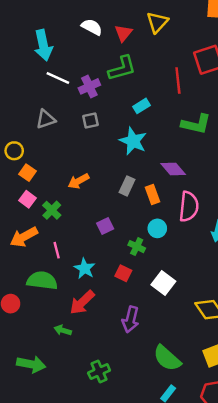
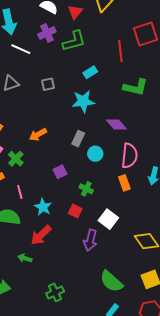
purple cross: (89, 86) -> (47, 33), moved
cyan star: (133, 141) -> (83, 101), turned -30
orange rectangle: (152, 194) -> (124, 183), moved
cyan circle: (157, 228) -> (95, 154), moved
purple arrow: (131, 319) -> (90, 240), moved

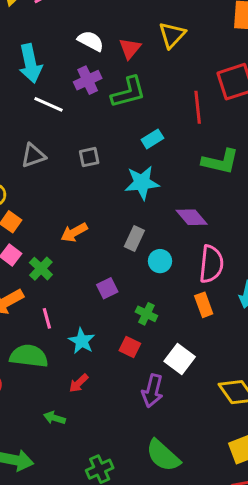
red arrow: (41, 235) -> (79, 383), size x0.6
green semicircle: (111, 281) -> (163, 456), moved

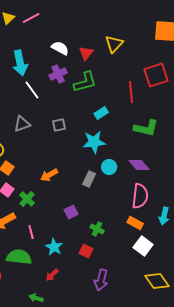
white line: (48, 104) -> (32, 90), turned 30
purple diamond: (192, 217) -> (139, 165), moved
cyan circle: (160, 261) -> (109, 167), moved
orange rectangle: (204, 305) -> (135, 223), turned -42
white square: (180, 359) -> (143, 246), moved

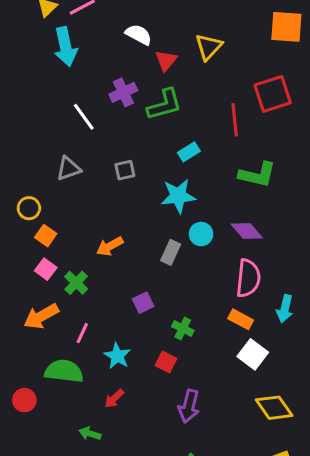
white semicircle: (60, 48) -> (139, 35), moved
cyan arrow: (20, 63) -> (65, 47), moved
pink line: (31, 232) -> (82, 333), turned 40

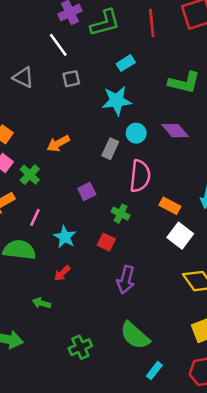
white line: (84, 117) -> (58, 45), moved
red line: (235, 120) -> (152, 23), moved
gray triangle: (69, 169) -> (23, 77), turned 45
pink semicircle: (248, 278) -> (140, 176), moved

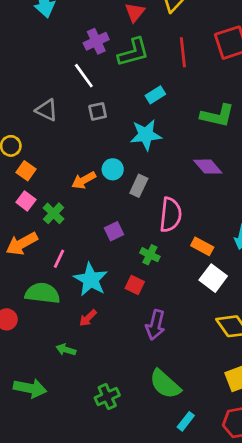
cyan circle: (136, 133) -> (113, 169), moved
cyan star: (65, 237) -> (91, 279), size x1.4

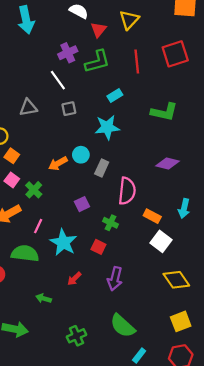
gray triangle: (47, 110) -> (28, 108), turned -36
purple diamond: (208, 167) -> (168, 164), moved, turned -35
red arrow: (88, 318) -> (74, 279), moved

